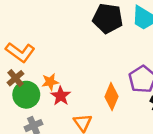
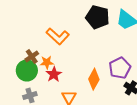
orange L-shape: (20, 52) -> (58, 36), moved
brown cross: (16, 78) -> (32, 56), moved

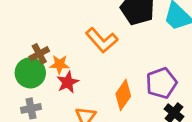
orange L-shape: (58, 36) -> (102, 40), moved

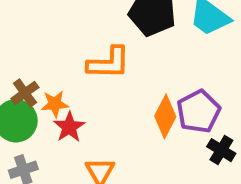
orange L-shape: (102, 40) -> (109, 63), turned -40
orange diamond: (123, 95) -> (165, 116), moved

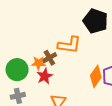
brown cross: (25, 93) -> (49, 58), moved

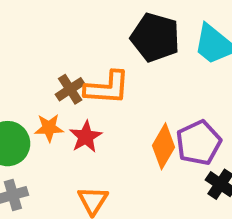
brown cross: (49, 58) -> (70, 89), moved
red star: (45, 76) -> (86, 137), moved

